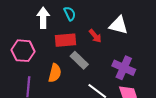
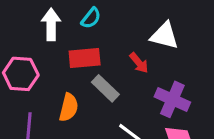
cyan semicircle: (70, 14) -> (91, 18), turned 64
red arrow: (95, 36) -> (139, 63), moved

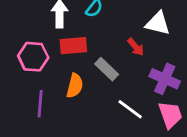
red rectangle: (85, 58) -> (73, 46), moved

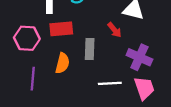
gray rectangle: (107, 69) -> (90, 49), turned 48
white line: (130, 109) -> (110, 83), turned -40

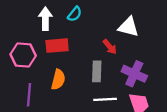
gray rectangle: (90, 49) -> (97, 71), moved

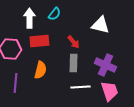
red arrow: (110, 47) -> (73, 42), moved

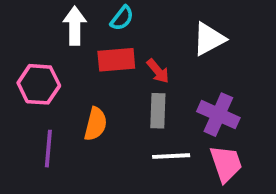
white triangle: (100, 25) -> (209, 39), turned -42
red rectangle: (39, 41) -> (116, 60), moved

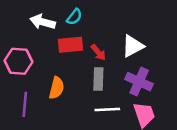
white arrow: (75, 26) -> (43, 22), turned -75
white triangle: (209, 39) -> (133, 46), moved

